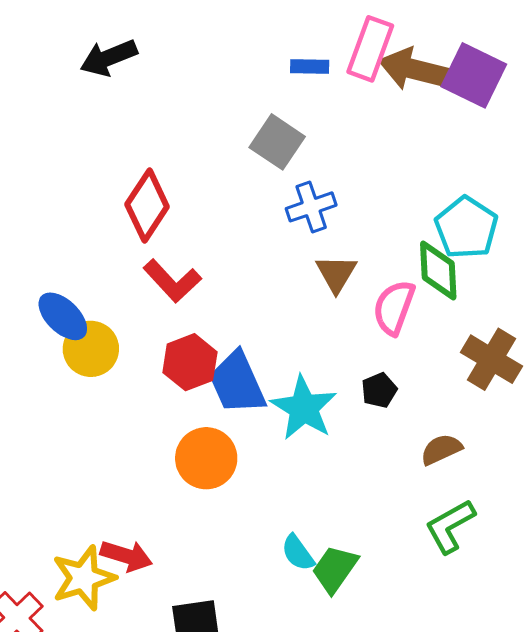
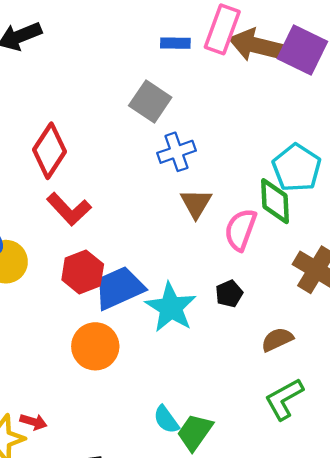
blue trapezoid: (237, 383) -> (119, 288), turned 90
red arrow: (126, 556) -> (33, 422), size x0.7

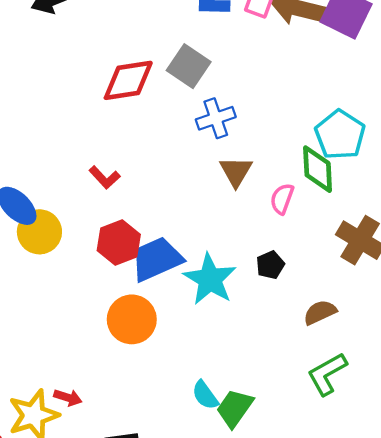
red diamond: (49, 151) -> (128, 80), moved, turned 48
red L-shape: (69, 209) -> (105, 177), size x0.7
pink semicircle: (241, 230) -> (282, 199), size x0.7

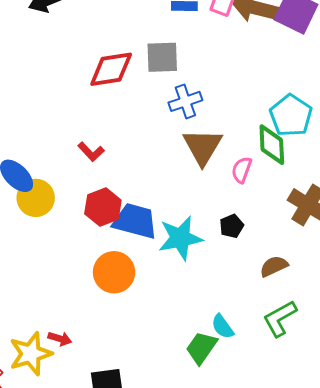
gray square: (189, 66) -> (162, 57), turned -36
brown triangle: (236, 172) -> (202, 147), size x1.4
blue trapezoid: (157, 259) -> (135, 221), turned 39
cyan star: (210, 279) -> (180, 238), turned 30
cyan semicircle: (205, 395) -> (223, 327), moved

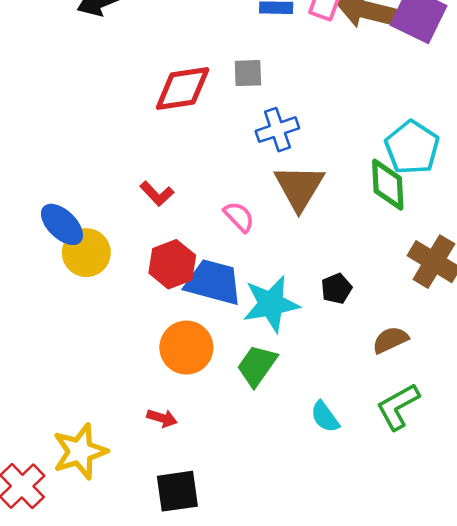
gray square: (162, 57) -> (248, 73), size x0.7
pink semicircle: (242, 170) -> (239, 217), moved, turned 116
red arrow: (60, 339) -> (162, 418), moved
green trapezoid: (201, 348) -> (257, 366), moved

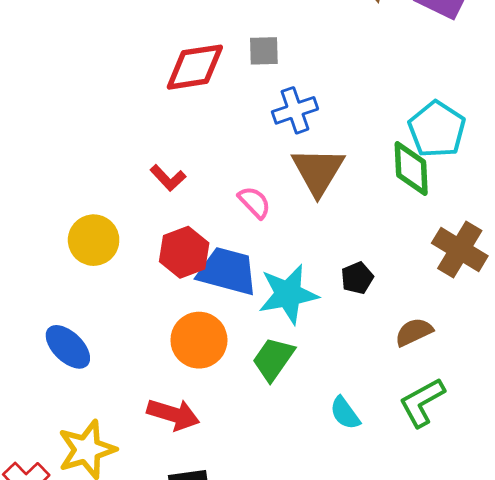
blue ellipse: (62, 224) -> (68, 347), moved
red arrow: (162, 418) -> (173, 414), size x1.6

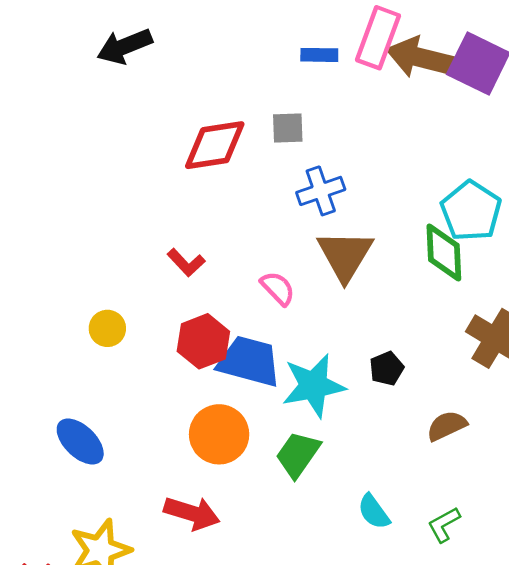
yellow circle: (94, 240) -> (107, 328), size x0.7
green L-shape: (422, 402) -> (444, 525), moved, size x0.7

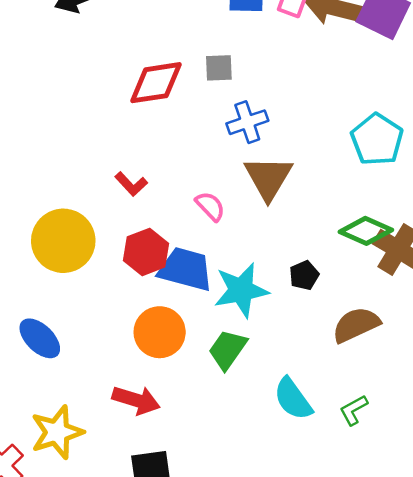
green diamond: (444, 253) -> (366, 231), moved, turned -63
yellow circle: (107, 328) -> (63, 241), size x2.0
brown semicircle: (447, 426) -> (356, 325), size x1.4
cyan semicircle: (374, 512) -> (293, 399), size x1.4

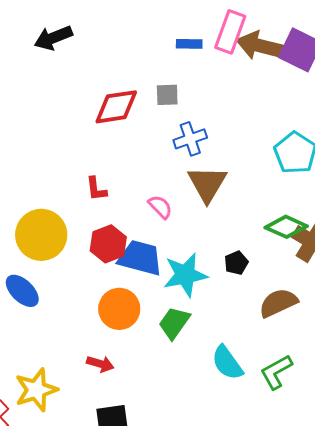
red L-shape: (131, 184) -> (96, 189), turned 36
blue ellipse: (40, 338) -> (22, 291), moved
red arrow: (136, 400) -> (100, 364), size x0.7
green L-shape: (354, 410) -> (276, 372), size x1.4

